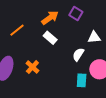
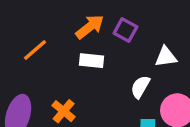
purple square: (76, 14) -> (125, 30), moved
white rectangle: (50, 38) -> (91, 61), turned -32

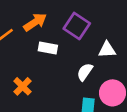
orange arrow: (90, 27) -> (35, 22), moved
purple square: (125, 30) -> (77, 26), size x1.4

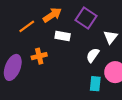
white triangle: (107, 50) -> (111, 37), turned -48
orange cross: (23, 86) -> (39, 56), moved, turned 32

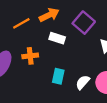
white semicircle: (93, 55) -> (83, 82), moved
cyan rectangle: (95, 84) -> (58, 76), moved

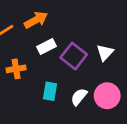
purple square: (84, 23) -> (74, 56), moved
white rectangle: (57, 38) -> (47, 47), turned -42

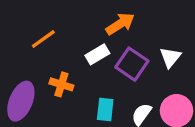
orange arrow: (36, 20) -> (120, 24), moved
orange cross: (16, 69) -> (61, 84), turned 30

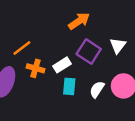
orange line: (43, 39) -> (22, 48), moved
white rectangle: (97, 54) -> (62, 65), moved

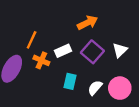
orange line: (22, 48) -> (32, 40), turned -36
white rectangle: (62, 65) -> (63, 51), moved

